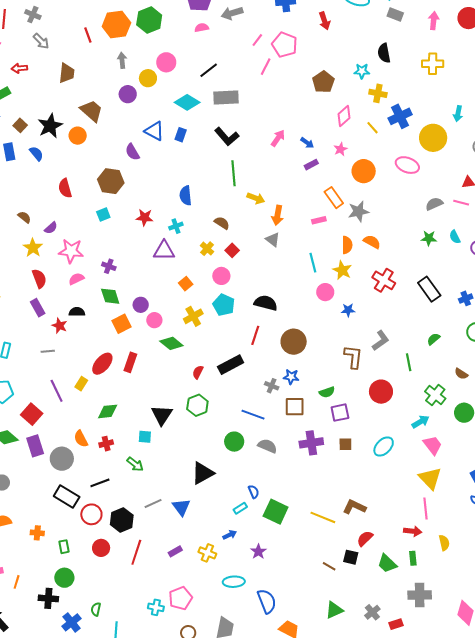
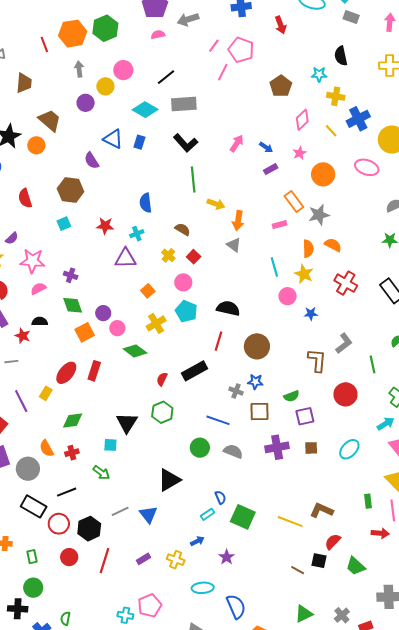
green rectangle: (413, 558) -> (368, 501), moved

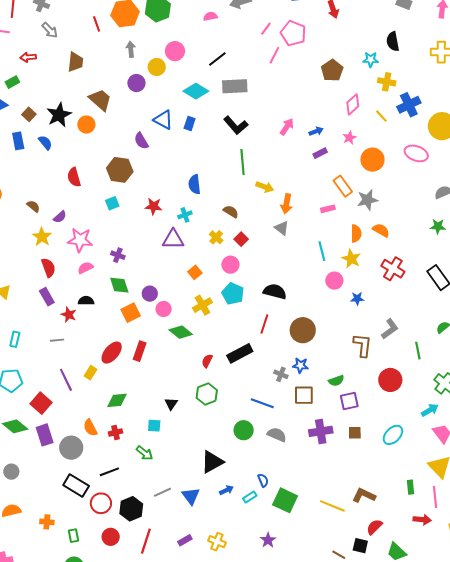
blue arrow: (266, 147) -> (316, 131), turned -56
black triangle: (127, 423) -> (171, 404), size x0.6
blue arrow: (197, 541) -> (226, 490), moved

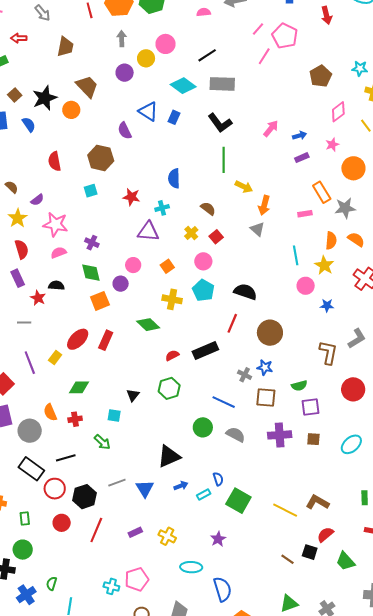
yellow cross: (202, 305) -> (172, 299), turned 36
pink circle: (164, 309) -> (133, 265), moved
red semicircle: (207, 361) -> (172, 355), turned 32

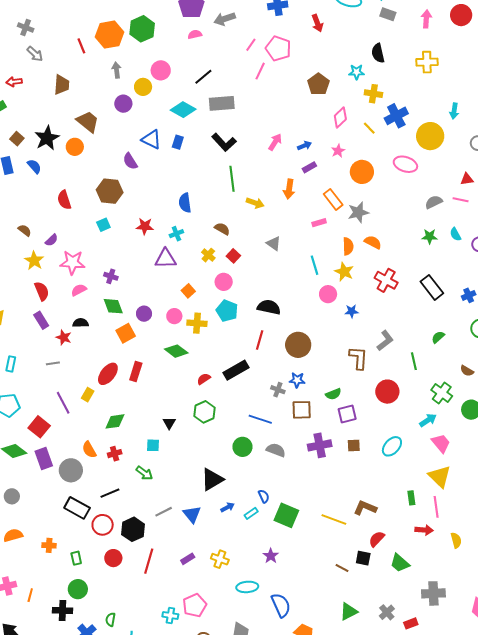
orange arrow: (264, 205) -> (289, 189), moved
pink circle: (133, 265) -> (174, 316), moved

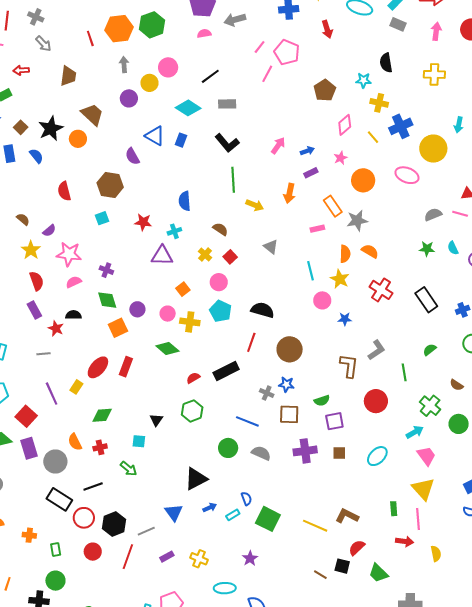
gray rectangle: (222, 103) -> (227, 104), size x0.7
gray line: (164, 512) -> (146, 531), moved

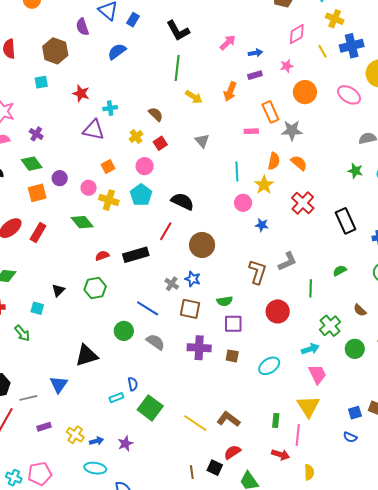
blue semicircle: (185, 201) -> (117, 51), moved, turned 48
green diamond: (107, 300) -> (32, 164), turned -30
blue arrow: (210, 507) -> (96, 441), moved
brown line: (320, 575) -> (192, 472), turned 40

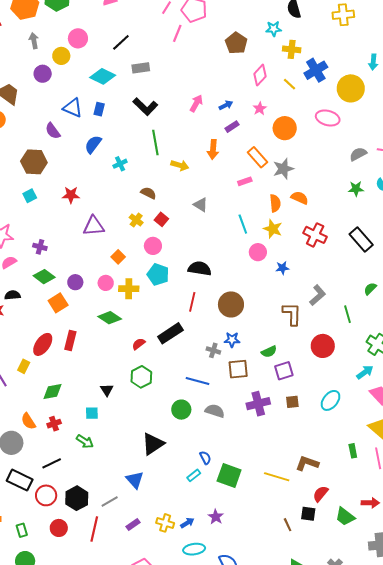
cyan cross: (110, 108) -> (120, 164), moved
red arrow: (281, 455) -> (370, 503), moved

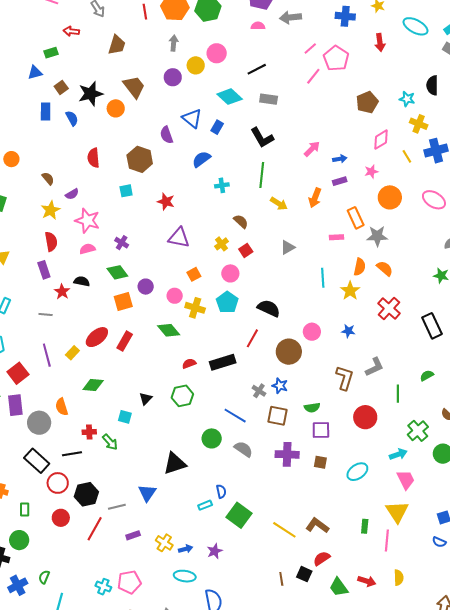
gray triangle: (201, 205) -> (288, 247), turned 42
pink circle: (258, 252) -> (312, 332), moved
red cross: (54, 424) -> (89, 432), moved

